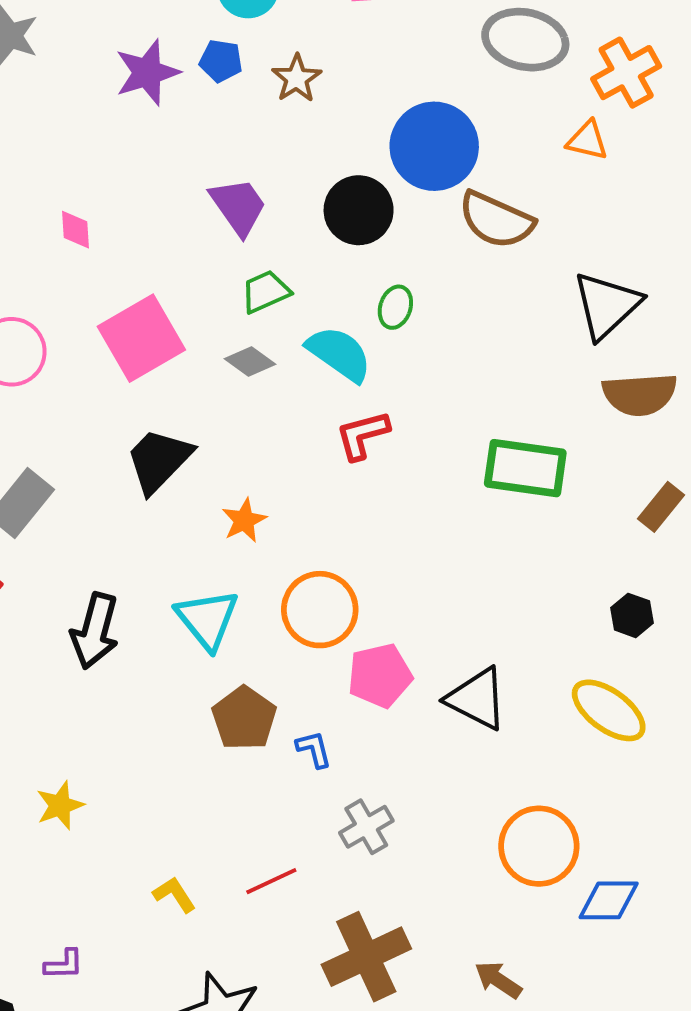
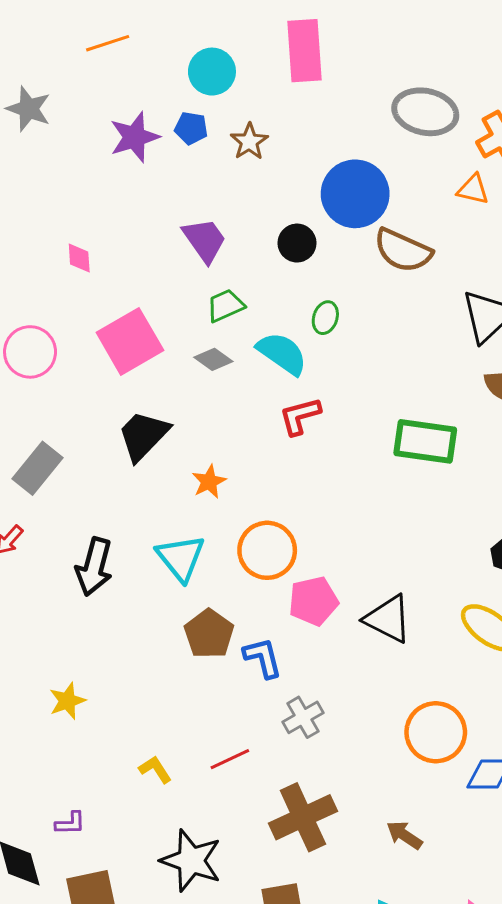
black circle: (359, 210) -> (297, 243), size x0.7
blue L-shape: (314, 749) -> (263, 658), size x1.4

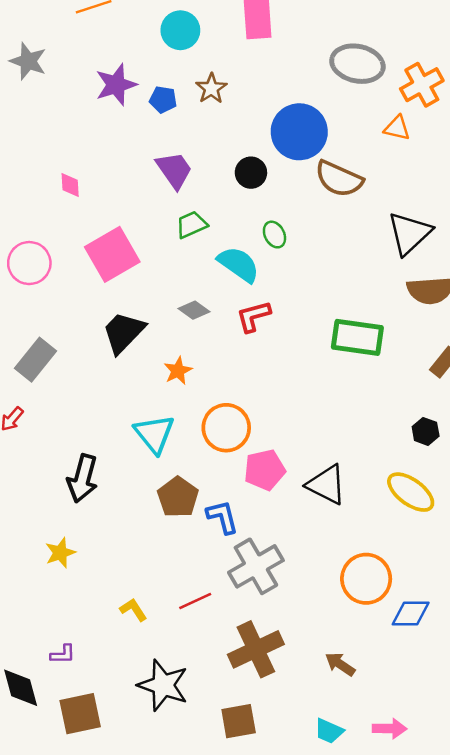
blue pentagon: (191, 128) -> (163, 100), moved
green ellipse: (325, 318) -> (274, 235), turned -45
gray diamond: (213, 359) -> (194, 310), moved
black arrow: (94, 567) -> (83, 478), moved
gray cross: (303, 717) -> (256, 566), size x1.6

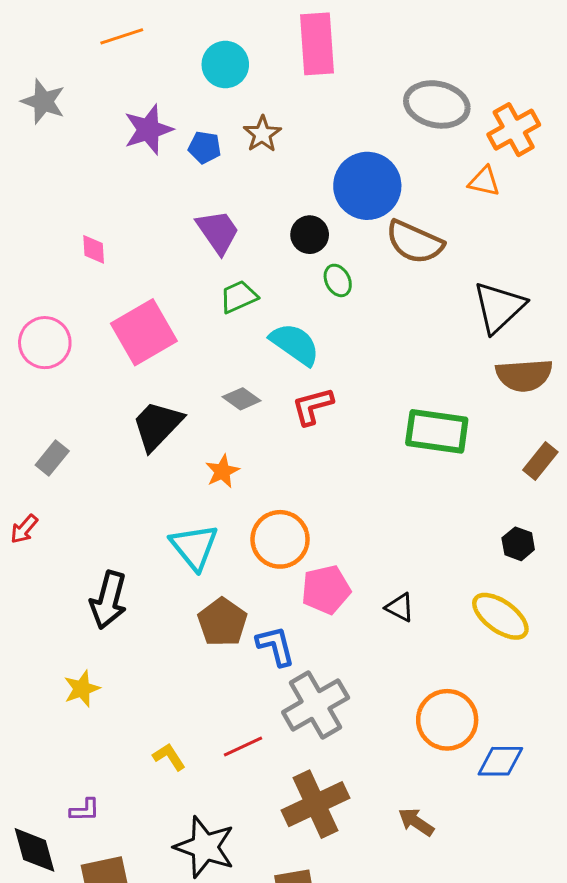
green ellipse: (274, 235) -> (338, 280), moved
gray rectangle: (36, 360) -> (52, 458), size x0.7
black triangle: (326, 485) -> (400, 607), size x0.6

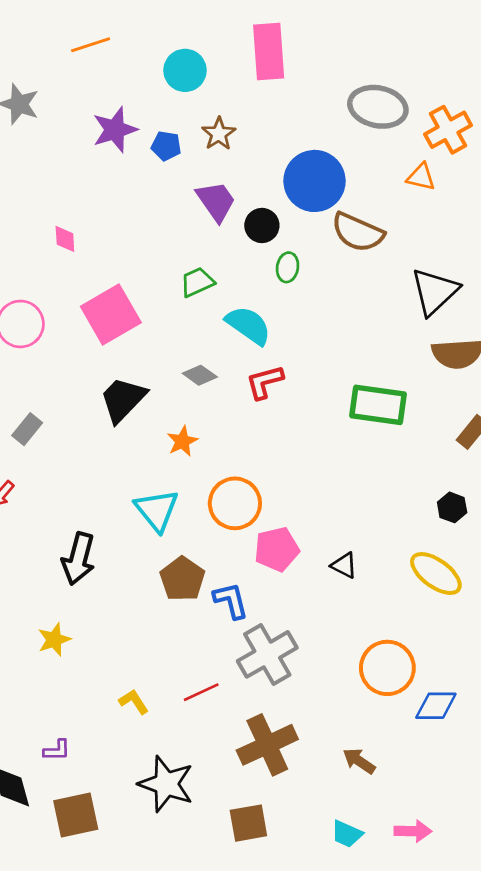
purple trapezoid: (218, 232) -> (216, 201), moved
green ellipse: (338, 280) -> (288, 267), turned 36

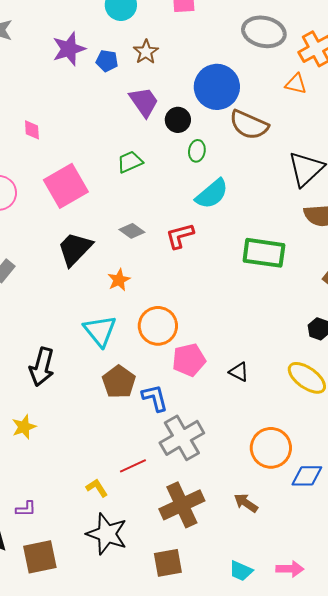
cyan semicircle: (248, 325) -> (212, 194), moved, turned 105
yellow L-shape: (134, 702) -> (97, 488), moved
brown arrow: (359, 761) -> (246, 503), moved

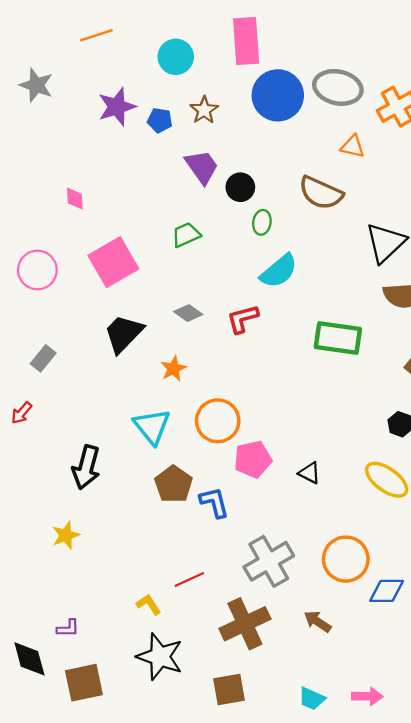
orange triangle: (296, 84) -> (353, 146), moved
blue circle: (217, 87) -> (278, 95), moved
gray cross: (182, 438) -> (269, 561), moved

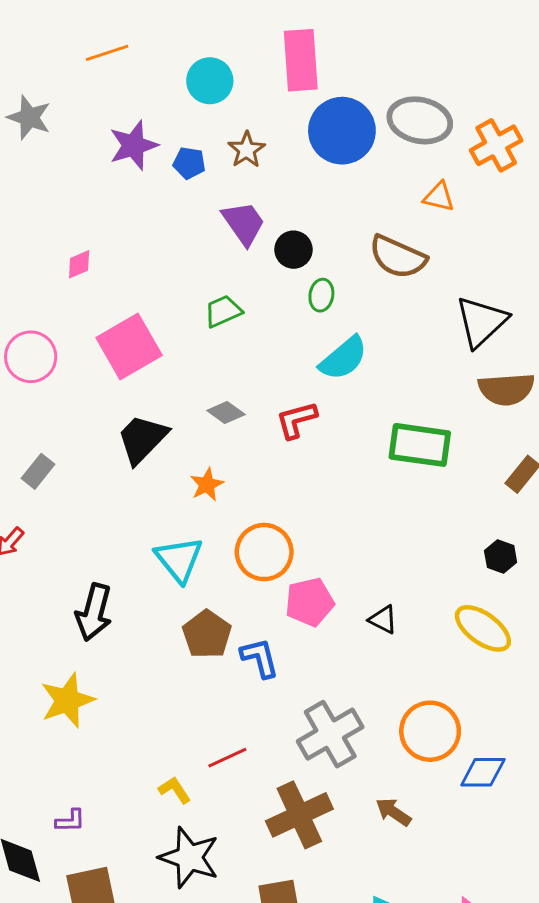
pink diamond: (75, 199) -> (79, 264), turned 70
yellow star: (66, 535) -> (67, 700), size x1.5

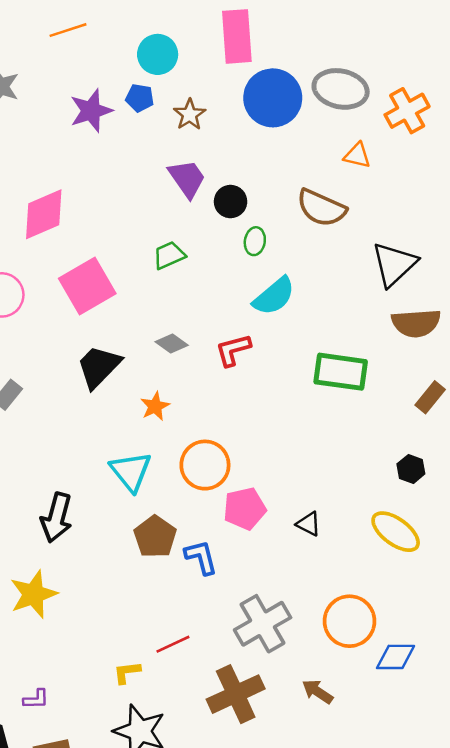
blue pentagon: (189, 163) -> (140, 98), moved
pink diamond: (79, 264) -> (44, 214), size x2.0
yellow L-shape: (175, 790) -> (127, 672), turned -64

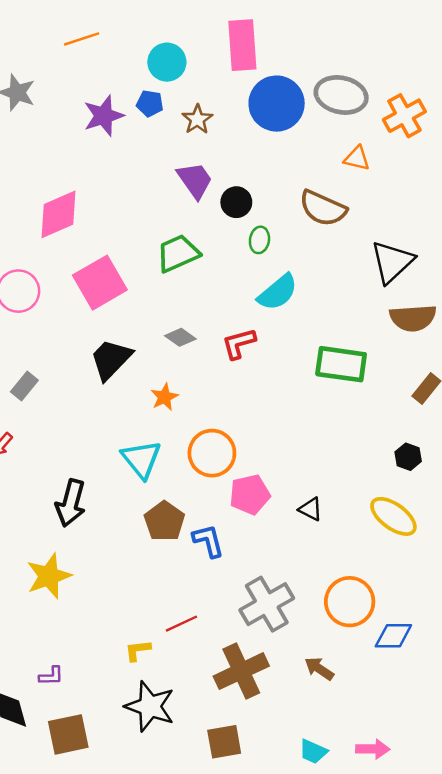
green trapezoid: (169, 255) -> (178, 253), size x1.4

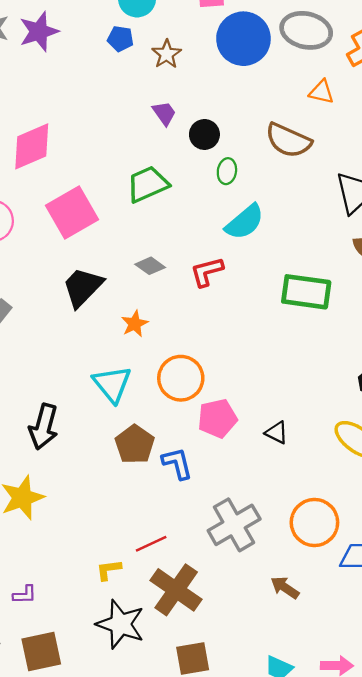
purple star: (104, 116) -> (39, 32), moved
purple trapezoid: (195, 180) -> (164, 113), size x0.7
brown cross: (241, 671) -> (176, 590), moved, turned -30

